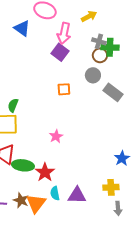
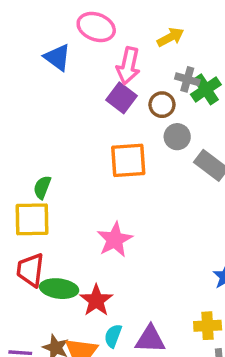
green cross: (110, 47) -> (206, 89), turned -36
brown circle: (100, 55) -> (162, 105), moved
orange square: (64, 89) -> (128, 160), size x1.6
pink star: (56, 136) -> (115, 240), size x1.5
cyan semicircle: (55, 193) -> (113, 336), turned 32

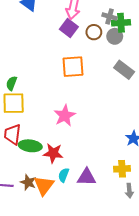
green cross: (206, 89) -> (121, 23), turned 30
gray circle: (177, 137) -> (115, 36), moved
green semicircle: (42, 187) -> (11, 83), moved
red star: (96, 300) -> (53, 153), turned -30

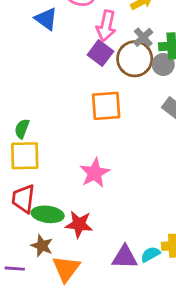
gray cross: (110, 16) -> (143, 37), moved, turned 32
brown circle: (94, 32) -> (135, 59), size x1.6
cyan semicircle: (64, 175) -> (150, 254), moved, turned 40
brown star: (28, 182) -> (42, 246), moved

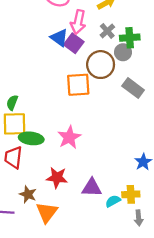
blue triangle: (46, 19) -> (59, 38), moved
brown circle: (135, 59) -> (101, 65), moved
green ellipse: (48, 214) -> (31, 138), moved
purple triangle: (125, 257) -> (92, 188), moved

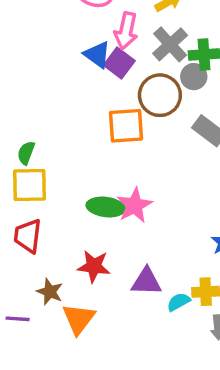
gray cross: (107, 31) -> (170, 44), size x1.5
pink star: (69, 137) -> (134, 205), moved
green ellipse: (31, 138) -> (106, 207), moved

